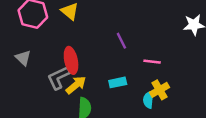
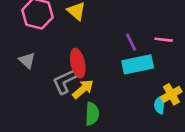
pink line: (152, 62) -> (164, 40), moved
cyan rectangle: (118, 82) -> (138, 64), moved, size x1.6

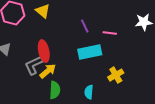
purple line: (131, 42) -> (85, 26), moved
cyan semicircle: (160, 105) -> (89, 92), moved

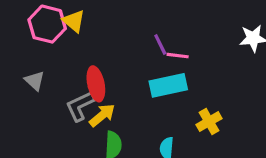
yellow triangle: (43, 11) -> (74, 21), moved
pink line: (110, 33) -> (178, 56), moved

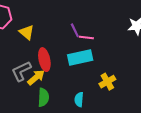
yellow triangle: (74, 21) -> (27, 32), moved
red ellipse: (96, 84) -> (44, 60), moved

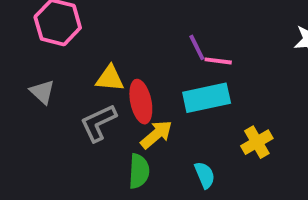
yellow triangle: (27, 32) -> (110, 78), moved, turned -35
yellow arrow: (36, 77) -> (156, 134), moved
cyan semicircle: (79, 99) -> (205, 175), turned 152

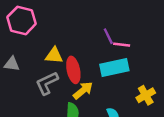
gray triangle: (42, 92) -> (12, 64), turned -35

